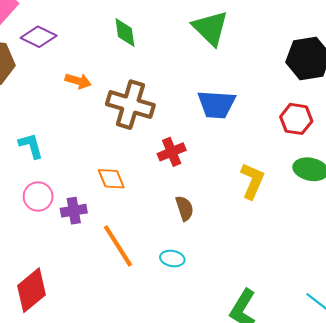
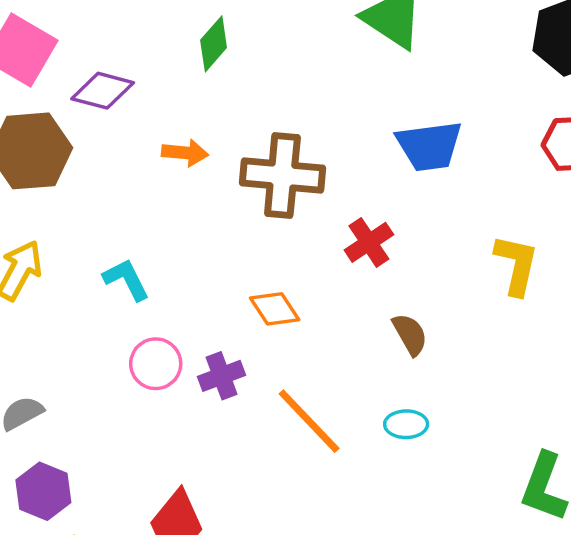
green diamond: (125, 32) -> (214, 44), moved, turned 60

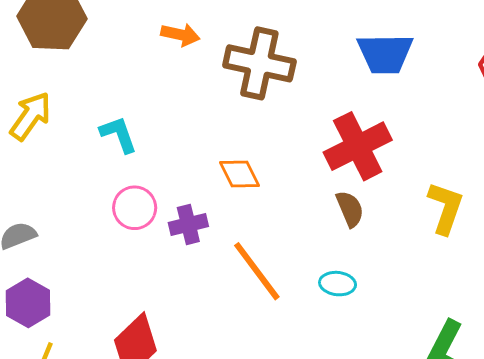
red cross: (369, 242) -> (358, 146), moved, size x1.6
yellow L-shape: (516, 265) -> (446, 208), moved

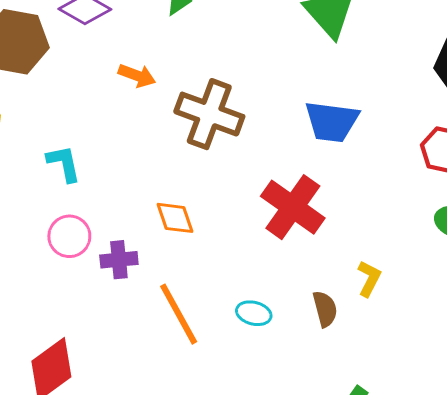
red cross: (358, 146) -> (293, 207), turned -36
yellow L-shape: (446, 208) -> (369, 279), size x0.7
brown semicircle: (350, 209) -> (325, 309), moved
cyan ellipse: (338, 284) -> (254, 313), moved

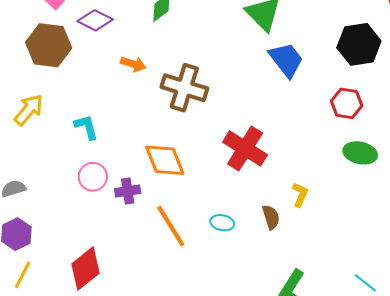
blue trapezoid: (332, 122) -> (286, 60), moved, turned -132
orange diamond: (175, 218) -> (165, 160), size x1.5

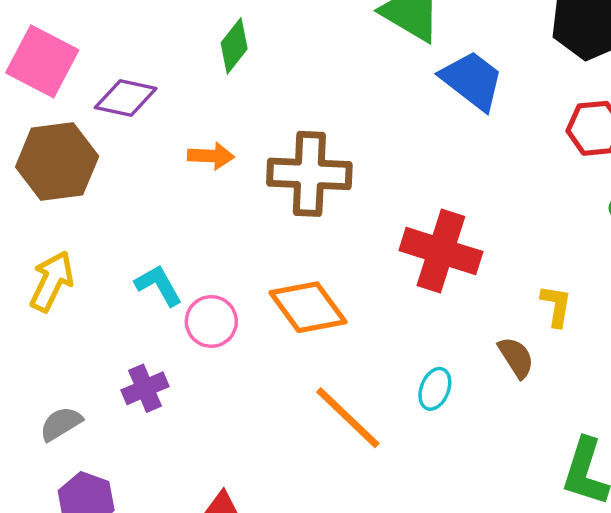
pink circle: (93, 177) -> (211, 321), moved
purple cross: (128, 191) -> (145, 388), moved
cyan ellipse: (222, 223) -> (435, 389), turned -65

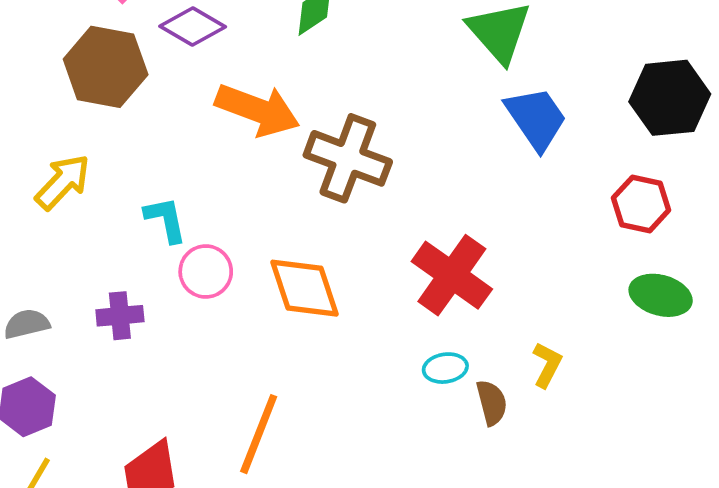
orange arrow: (211, 156) -> (257, 110), size x1.8
cyan ellipse: (435, 389) -> (445, 368), moved, turned 42
orange line: (348, 418) -> (259, 434), moved, turned 50

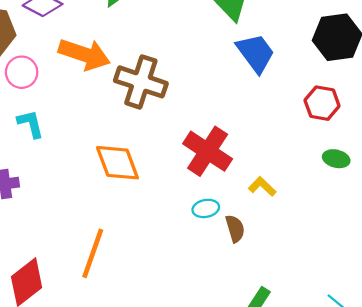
pink circle: (206, 271) -> (22, 72), moved
green ellipse: (661, 295) -> (336, 159), size x0.7
yellow L-shape: (547, 365) -> (262, 187), moved, turned -72

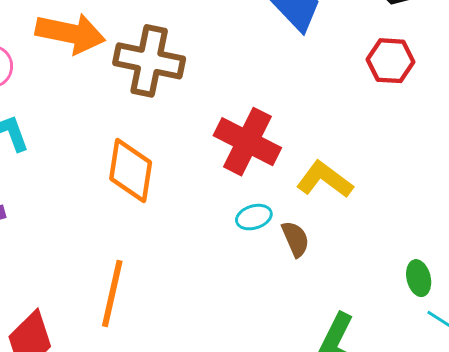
green ellipse: (336, 159) -> (419, 278), moved, turned 70
orange diamond: (117, 163) -> (131, 171), turned 36
yellow L-shape: (262, 187) -> (325, 180), size x1.5

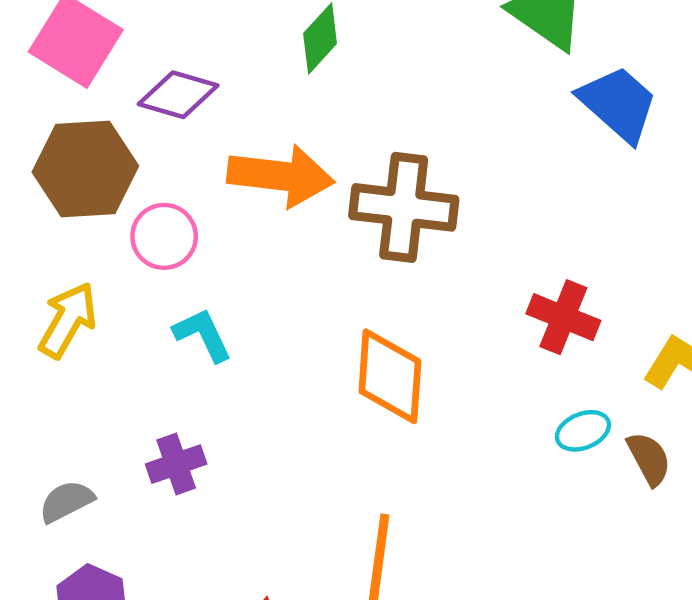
red cross: (247, 142) -> (563, 317), size x0.7

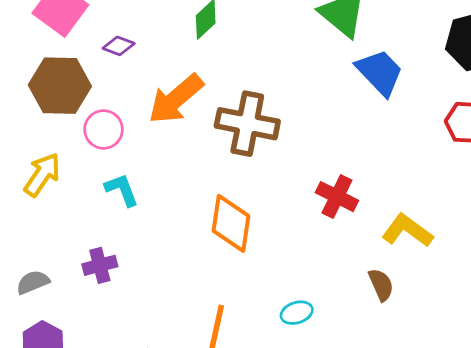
purple diamond: (178, 95) -> (119, 46), size x0.7
orange arrow: (281, 176) -> (176, 99), turned 128
cyan ellipse: (583, 431) -> (297, 313), moved

